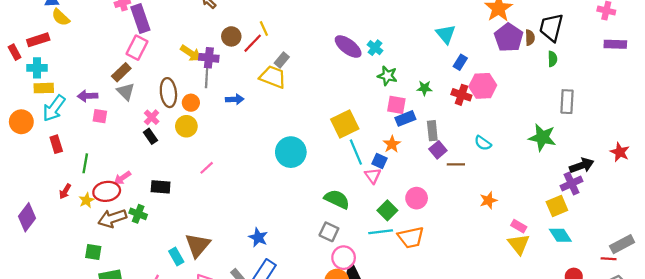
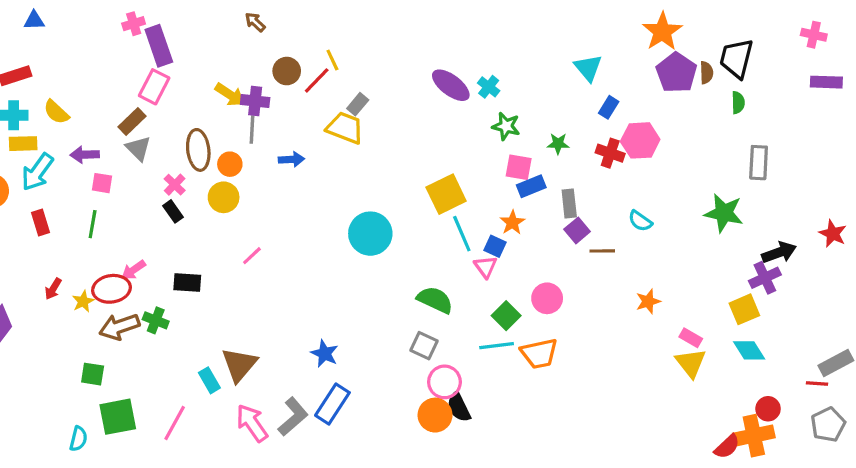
yellow semicircle: (61, 17) -> (56, 112), moved
green line: (85, 163) -> (93, 224), moved

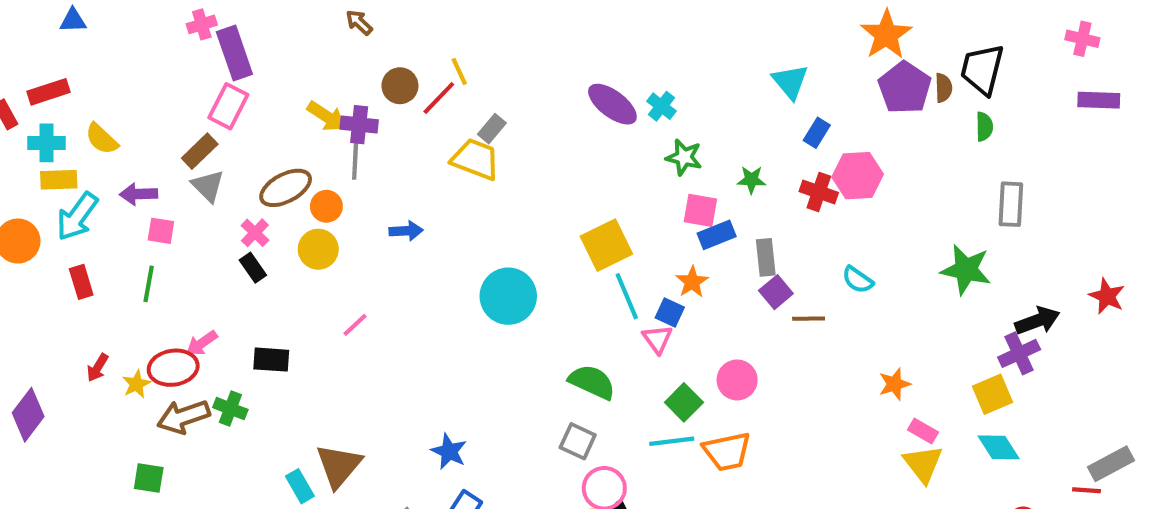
brown ellipse: (198, 150) -> (286, 188), turned 69
blue arrow: (291, 159) -> (406, 231), moved
orange star: (648, 301) -> (894, 384), moved

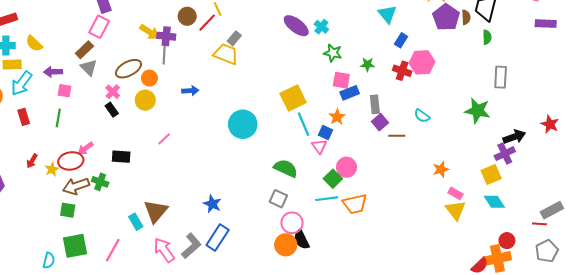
pink circle: (737, 380) -> (347, 167), moved
green square: (149, 478) -> (68, 210), moved

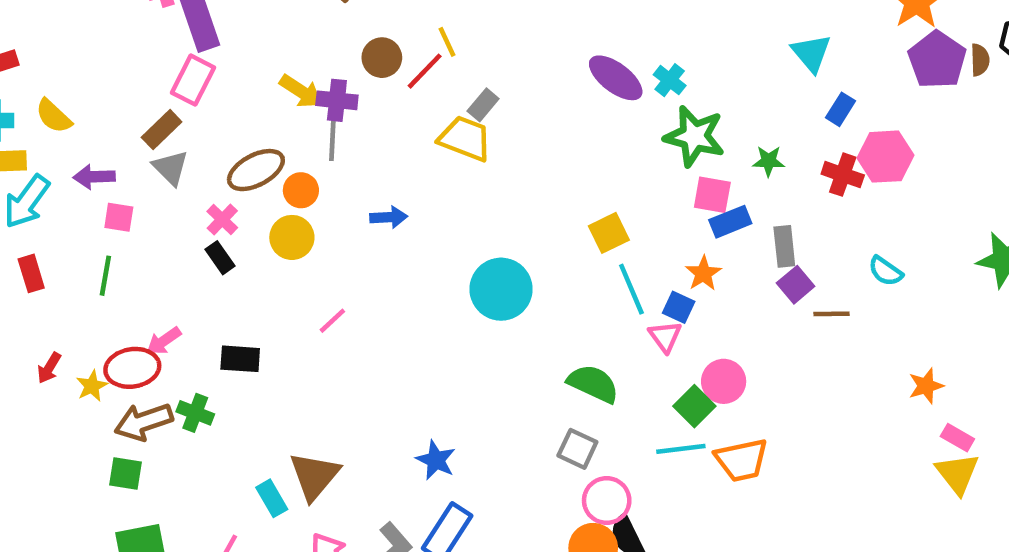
green star: (333, 53) -> (694, 136), size x1.5
yellow square: (293, 98) -> (609, 233), size x0.7

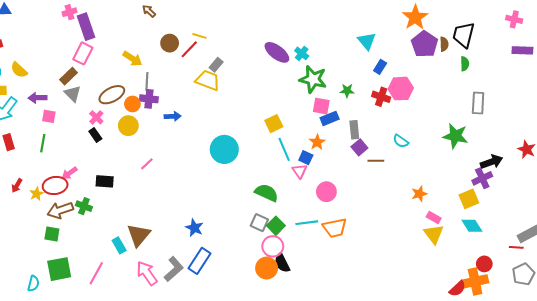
yellow line: (447, 42) -> (200, 36), turned -48
purple cross: (337, 100) -> (149, 99), moved
green square: (694, 406) -> (276, 226), moved

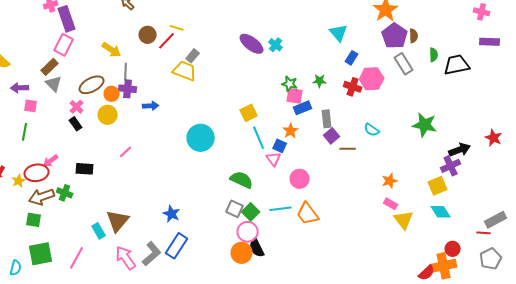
black trapezoid: (464, 35) -> (457, 65), moved, turned 64
green star: (313, 79) -> (290, 84), moved, size x0.6
gray rectangle: (478, 103) -> (404, 64), moved, turned -35
pink rectangle: (434, 217) -> (391, 204), moved
orange trapezoid: (335, 228) -> (308, 214), turned 65

